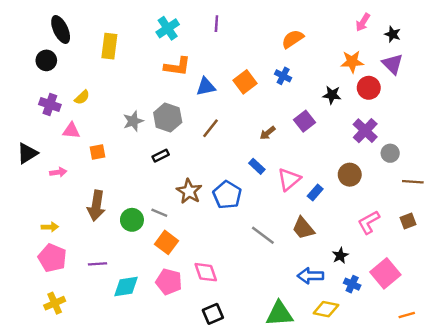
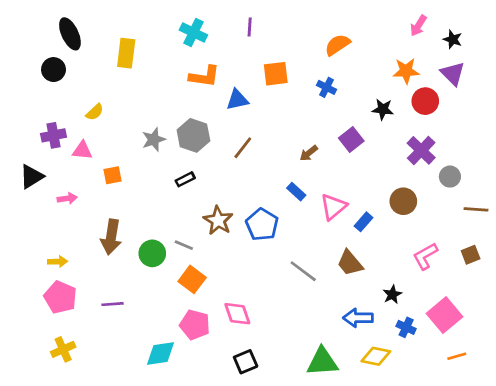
cyan cross: (168, 28) -> (193, 32), turned -30
orange square: (245, 82) -> (276, 74), moved, turned 30
purple cross: (50, 104) -> (54, 135), moved, turned -30
cyan diamond: (126, 286) -> (161, 354), moved
orange line: (407, 315) -> (457, 356), moved

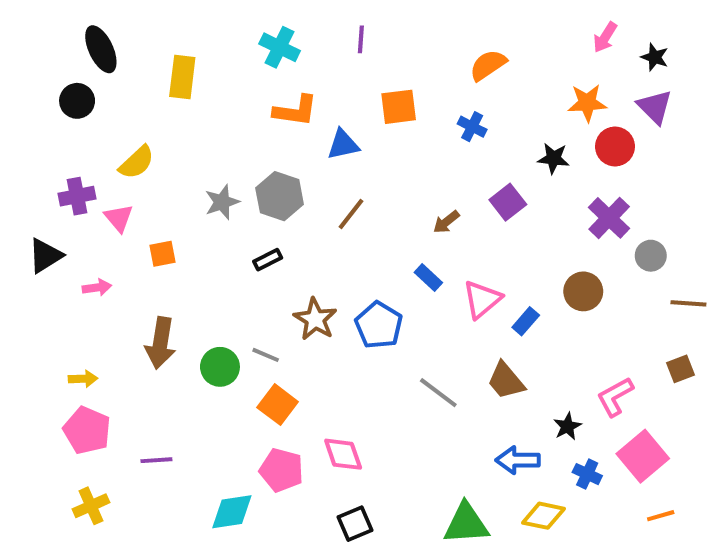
yellow semicircle: (95, 112) -> (137, 162), size x1.4
pink triangle: (82, 150) -> (119, 218), turned 45
pink L-shape: (425, 256) -> (615, 397), moved
purple line: (112, 304) -> (156, 460), moved

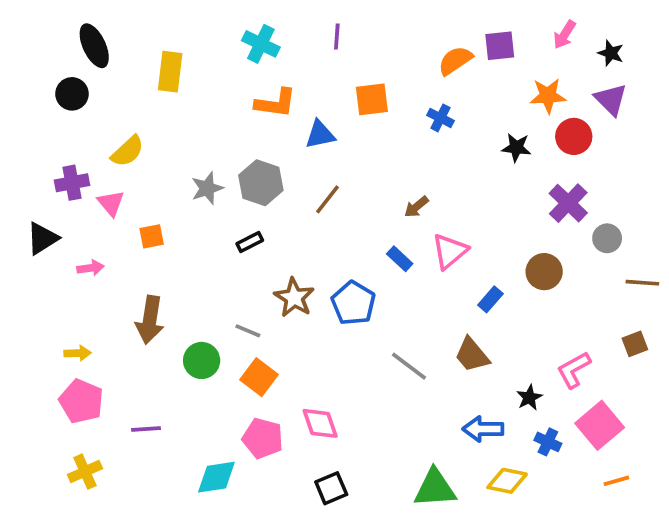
purple square: (508, 202) -> (500, 46), moved, turned 32
pink triangle: (482, 299) -> (450, 251), moved
green circle: (220, 367) -> (202, 360), moved

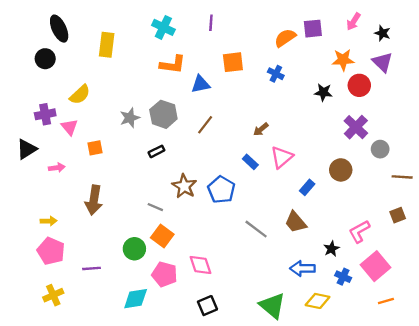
green circle: (202, 360) -> (134, 249), moved
green triangle: (435, 488) -> (272, 306), turned 44

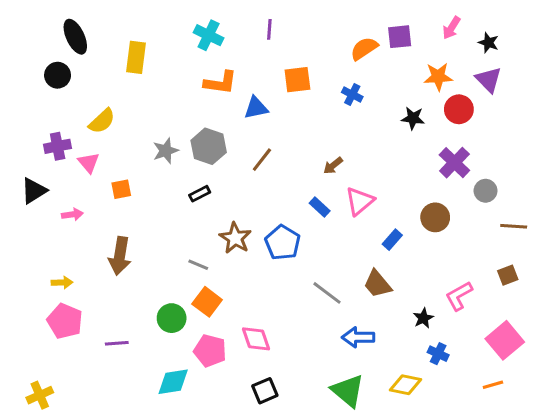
pink square: (376, 266) -> (505, 340), moved
blue arrow: (302, 268) -> (358, 337), moved
yellow cross: (53, 295) -> (40, 395), moved

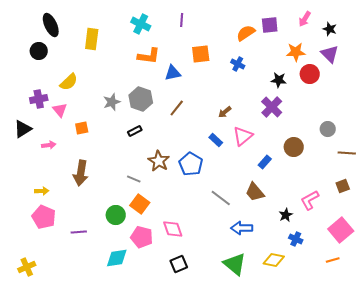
purple cross: (454, 163) -> (272, 107), moved

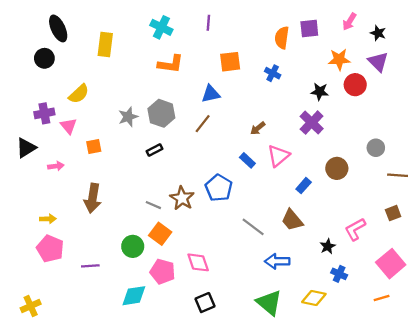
orange semicircle: (246, 33) -> (282, 38), turned -48
blue triangle: (173, 73) -> (211, 94), moved
brown star: (159, 161) -> (182, 198), moved

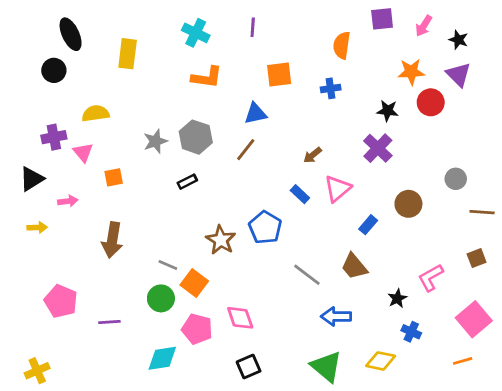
purple square: (309, 28) -> (382, 19), moved
blue cross: (273, 73) -> (331, 88), turned -35
yellow semicircle: (79, 94) -> (96, 113), turned -145
gray line: (153, 205) -> (168, 265), moved
yellow arrow: (48, 219) -> (37, 227), moved

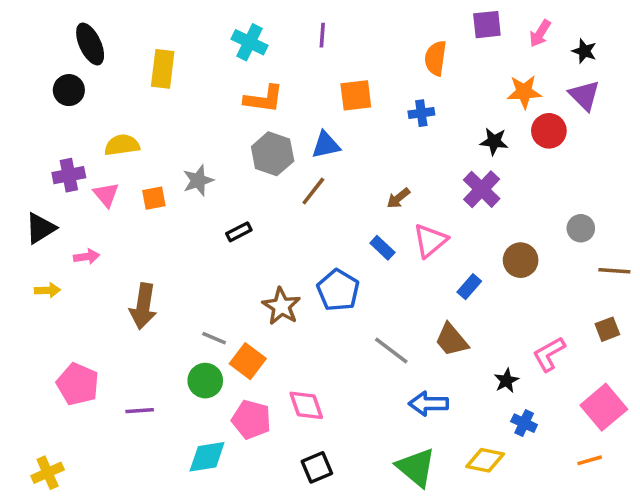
gray hexagon: (196, 137) -> (273, 154), moved
orange square: (114, 177) -> (154, 198), moved

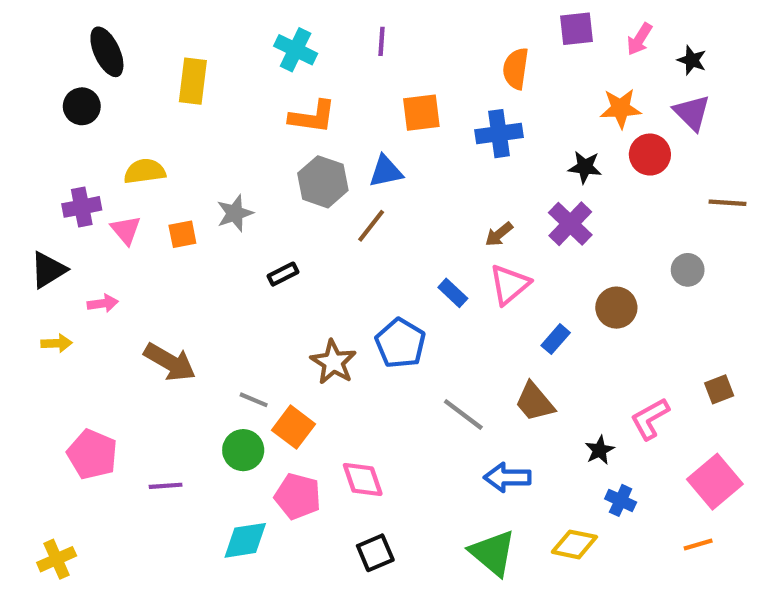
blue cross: (421, 113) -> (499, 134), size x1.5
brown arrow: (398, 198) -> (499, 234), moved
brown line: (614, 271) -> (727, 203), moved
brown arrow: (143, 306) -> (170, 362), turned -69

